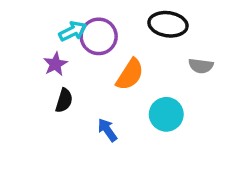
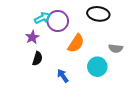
gray semicircle: (201, 66) -> (116, 48), moved

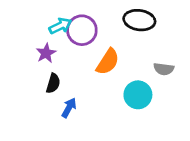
blue arrow: (63, 76) -> (69, 108), moved, turned 64

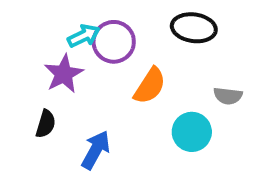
purple star: (46, 53) -> (64, 74), size x1.4
black semicircle: (53, 83) -> (46, 124), moved
blue arrow: (69, 108) -> (96, 150), size x1.4

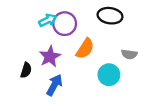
purple star: (64, 74) -> (50, 57), moved

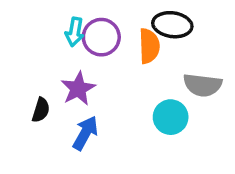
cyan arrow: (48, 20) -> (75, 32), turned 126
orange semicircle: (85, 49) -> (149, 46), moved, turned -35
gray semicircle: (129, 54) -> (203, 85), size x1.5

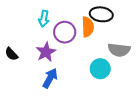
purple circle: (101, 37) -> (65, 32), moved
black semicircle: (41, 110) -> (11, 54), moved, turned 120

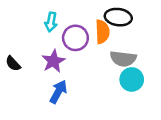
gray semicircle: (119, 50) -> (123, 59), moved
cyan circle: (100, 69) -> (132, 79), moved

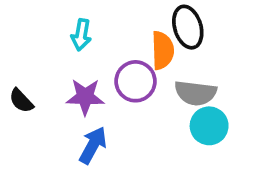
black ellipse: (118, 17) -> (188, 27), turned 65
purple circle: (75, 38) -> (135, 81), moved
purple star: (53, 61) -> (85, 97), turned 30

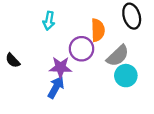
black ellipse: (188, 27) -> (132, 16), moved
gray semicircle: (196, 93) -> (118, 56), turned -50
purple star: (85, 97) -> (61, 67), moved

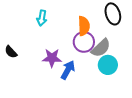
purple circle: (82, 49) -> (84, 42), moved
blue arrow: (56, 87) -> (68, 70), moved

